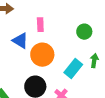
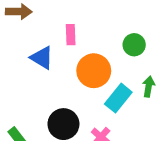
orange circle: (42, 55) -> (94, 71), moved

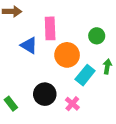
pink rectangle: (71, 35) -> (50, 28), size x1.5

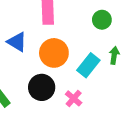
blue triangle: (29, 45) -> (17, 42), moved
orange circle: (67, 55) -> (54, 53), moved

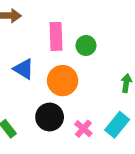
green circle: (102, 20) -> (86, 46), moved
cyan rectangle: (88, 65) -> (117, 125), moved

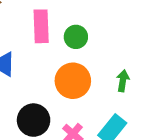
orange circle: (63, 81) -> (73, 81), moved

